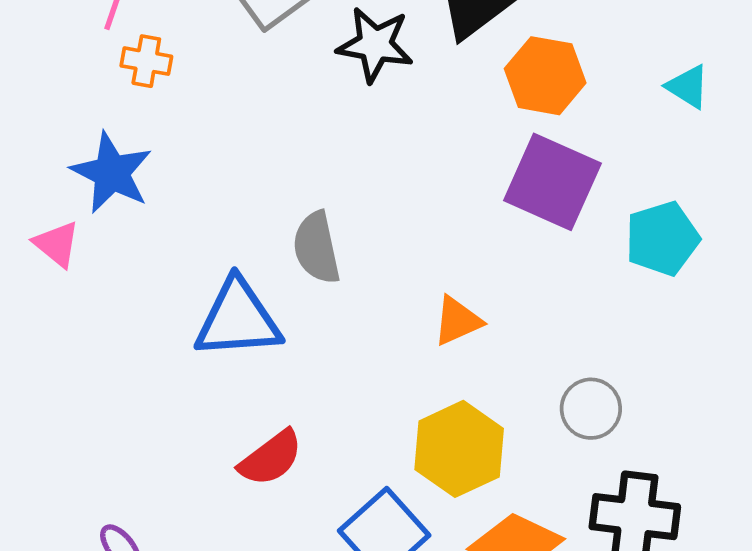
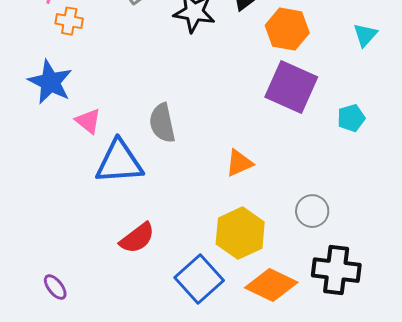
cyan triangle: (688, 87) -> (365, 35), turned 40
cyan pentagon: (662, 239) -> (351, 118), size x0.7
pink triangle: (57, 244) -> (88, 121), moved

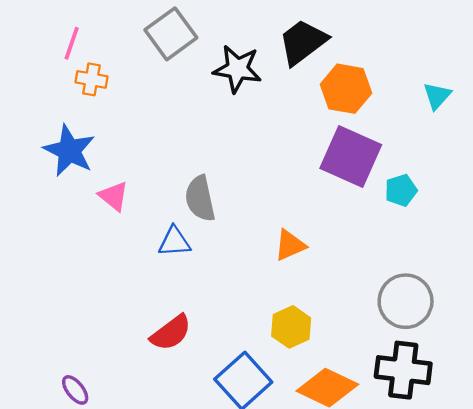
cyan pentagon: (351, 118) -> (401, 190), moved
blue triangle: (119, 162) -> (174, 242), moved, size x0.6
gray circle: (312, 211) -> (406, 301), moved, size x1.4
yellow hexagon: (240, 233) -> (291, 327), size x0.7

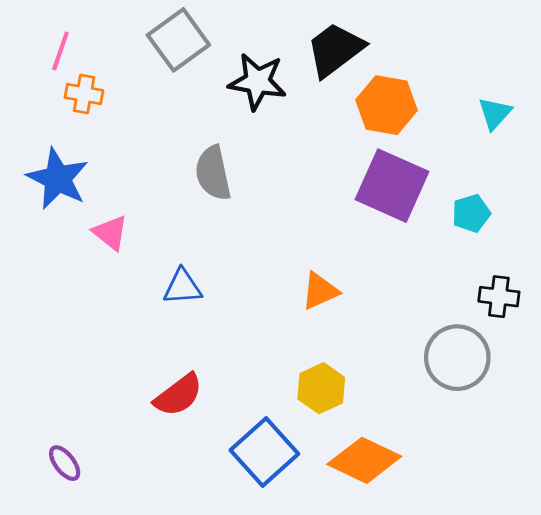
cyan pentagon: (401, 190) -> (471, 213), moved
gray semicircle: (200, 198) -> (213, 173), moved
black cross: (403, 370) -> (499, 297), moved, size x0.6

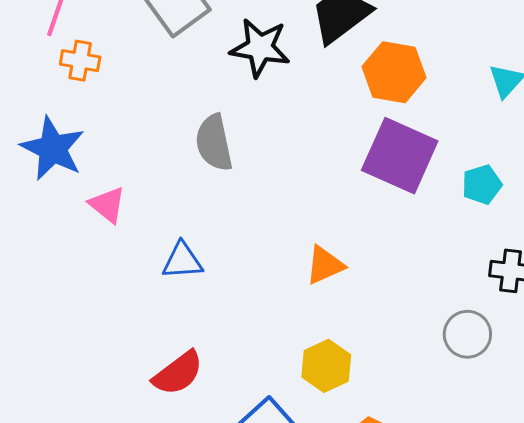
gray circle: (457, 358) -> (467, 334), size x0.7

